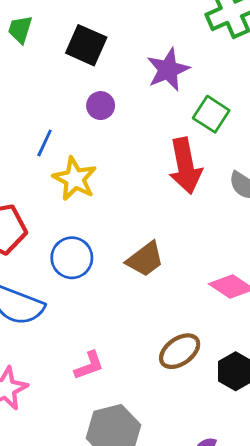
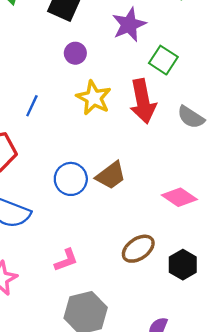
blue line: (45, 143) -> (32, 106), moved
yellow star: (75, 179) -> (94, 98), moved
blue circle: (72, 258) -> (71, 179), moved

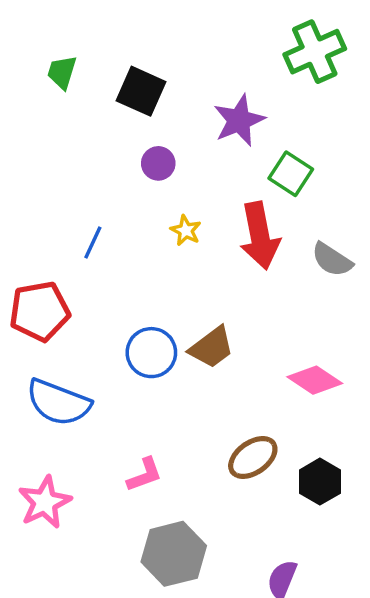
yellow star: (94, 98) -> (186, 230), size x0.6

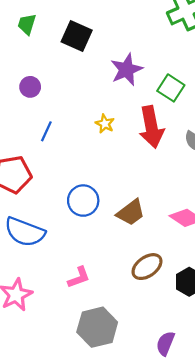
purple star: (239, 120) -> (126, 70), moved
purple circle: (158, 163) -> (30, 87), moved
brown trapezoid: (212, 347) -> (131, 212), moved

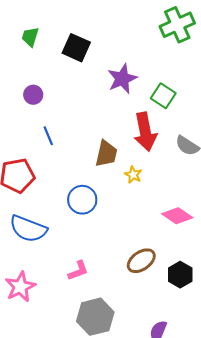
yellow star: (105, 124) -> (133, 175), moved
blue line: (46, 131) -> (48, 136), turned -48
brown trapezoid: (131, 212) -> (106, 154), moved, turned -40

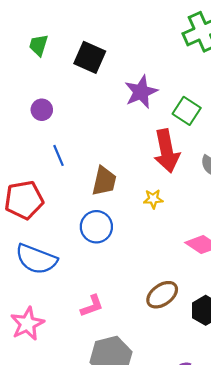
brown trapezoid: (106, 154) -> (104, 181), moved
yellow star: (133, 175) -> (153, 199), turned -30

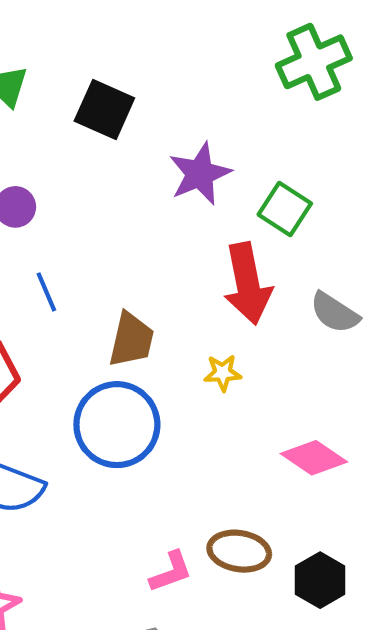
blue circle: (96, 227) -> (117, 425), size x1.4
brown ellipse: (162, 295) -> (239, 551), turned 44
pink L-shape: (92, 306) -> (171, 572), moved

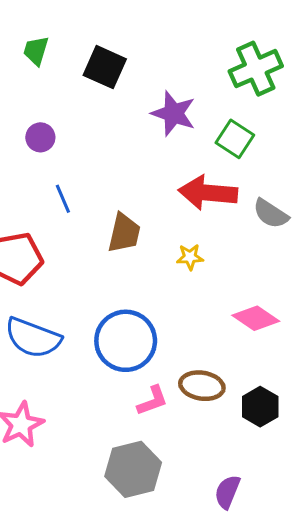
green cross: (314, 62) -> (256, 69), moved
purple star: (200, 174) -> (173, 113), turned -30
red arrow: (248, 284) -> (208, 193), turned 106
blue circle: (117, 425) -> (126, 341), moved

